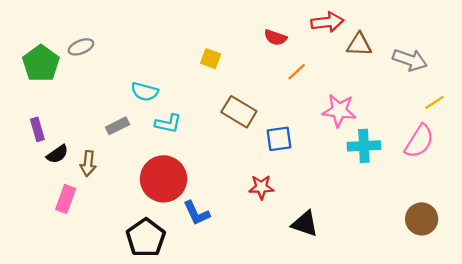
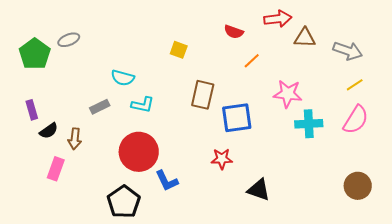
yellow line: (435, 102) -> (355, 85), moved
brown rectangle: (239, 112) -> (203, 95), turned 72
blue square: (279, 139) -> (237, 118), size x1.4

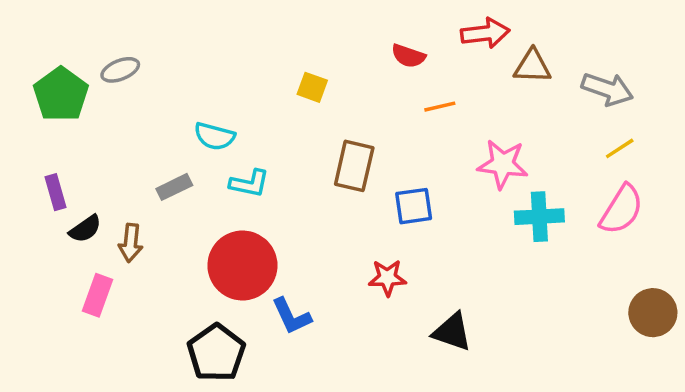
orange line: (252, 61) -> (440, 107), turned 30
blue square: (237, 118) -> (414, 206), size x0.7
brown circle: (358, 186) -> (653, 313), moved

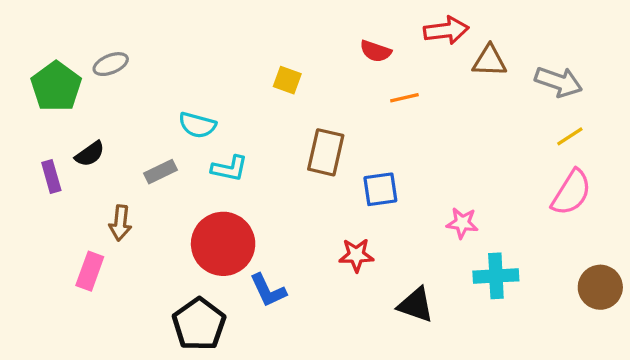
pink star: (503, 164) -> (462, 223), moved, size x0.7
cyan cross: (539, 217) -> (496, 276), moved
black semicircle: (85, 229) -> (90, 154), moved

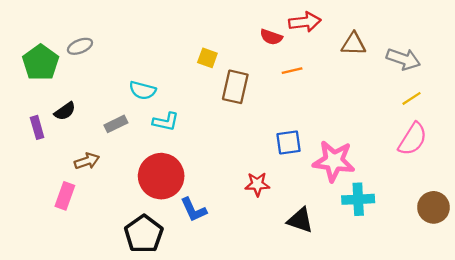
red arrow: (446, 30) -> (305, 22), moved
brown rectangle: (326, 152) -> (235, 87), moved
blue square: (380, 189) -> (289, 142), moved
brown arrow: (120, 223) -> (87, 161), turned -115
pink star: (462, 223) -> (334, 161), size x1.8

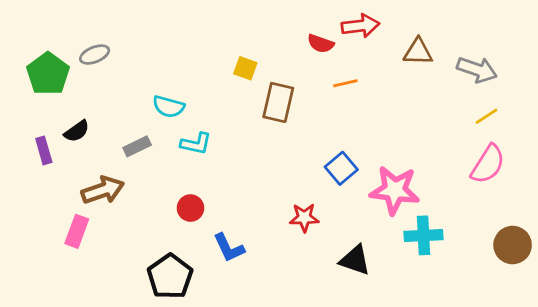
blue square: (289, 142) -> (341, 168), turned -32
brown arrow: (87, 161) -> (103, 190), size x1.4
red circle: (161, 176) -> (190, 208), size x0.5

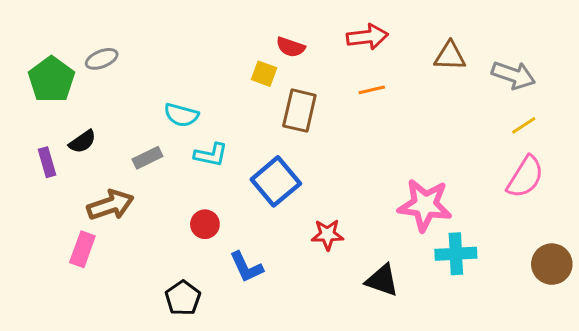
red arrow: (360, 26) -> (367, 37), moved
red semicircle: (321, 44) -> (291, 47), moved
blue square: (341, 168) -> (276, 181), moved, size x1.4
black pentagon: (170, 277) -> (183, 298), size x0.7

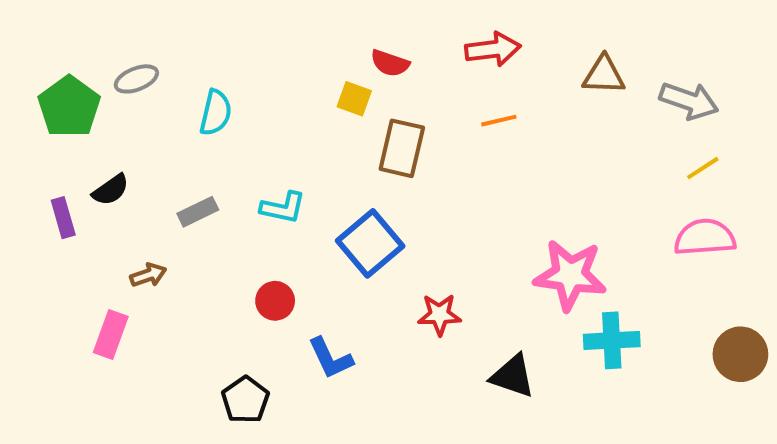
cyan semicircle: (181, 115) -> (216, 113), moved, turned -92
pink semicircle: (525, 177) -> (705, 237), turned -126
brown arrow: (110, 205) -> (148, 275), size x0.6

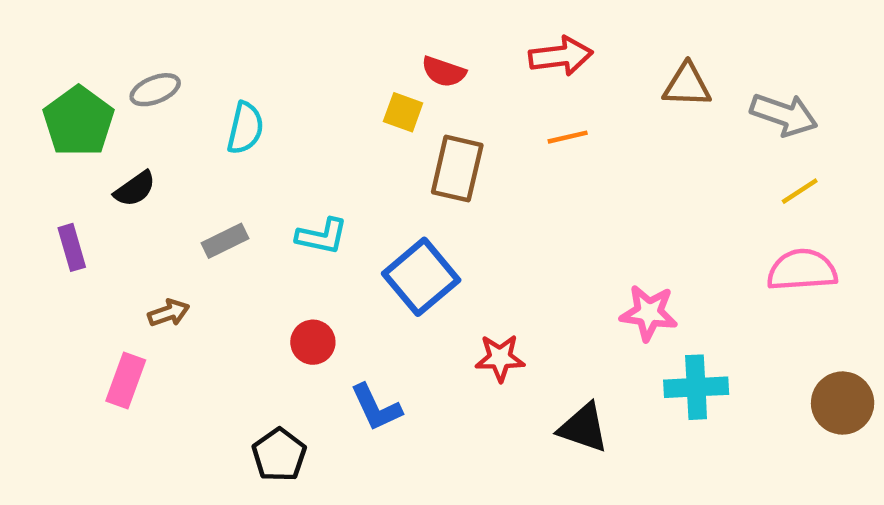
black semicircle: (111, 190) -> (135, 189), moved
pink star: (570, 275) -> (649, 313), size x0.7

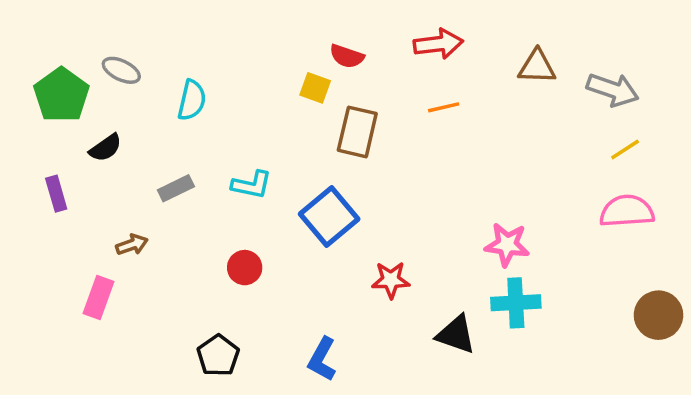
gray ellipse: (155, 90) -> (121, 70), turned 48
cyan cross: (696, 387) -> (516, 303), moved
blue L-shape: (376, 408) -> (322, 359), moved, turned 54

